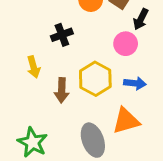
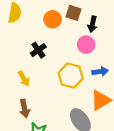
brown arrow: (62, 90) -> (25, 109), moved

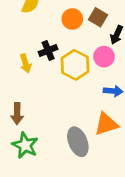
yellow hexagon: (71, 76) -> (75, 65), moved
yellow arrow: (24, 79) -> (25, 63), moved

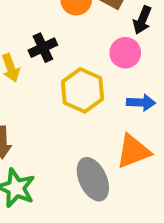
yellow hexagon: (75, 65) -> (83, 90), moved

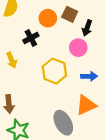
black cross: (43, 48) -> (31, 38), moved

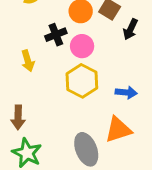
pink circle: (78, 48) -> (82, 46), moved

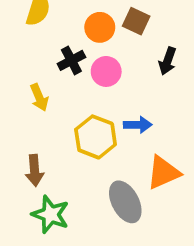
black arrow: (130, 29) -> (167, 61), moved
yellow hexagon: (82, 81) -> (96, 137), moved
blue arrow: (126, 92) -> (138, 125), moved

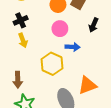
black cross: (71, 60) -> (21, 20), moved
blue arrow: (138, 125) -> (73, 47), moved

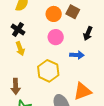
black cross: (21, 20) -> (18, 30), turned -32
blue arrow: (73, 47) -> (77, 55), moved

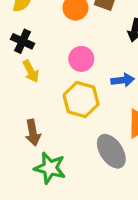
pink circle: (56, 37) -> (81, 59), moved
blue arrow: (77, 55) -> (123, 80), moved

